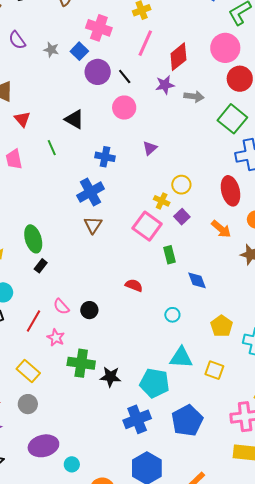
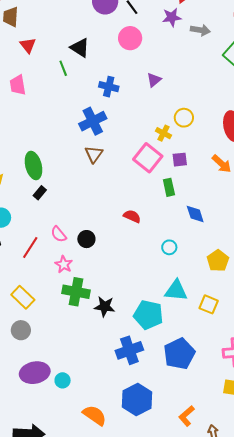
green line: (52, 148) -> (63, 68), moved
purple square: (182, 217) -> (180, 160), moved, turned 35
pink star: (56, 338) -> (64, 264), moved
cyan circle: (72, 464) -> (63, 380), moved

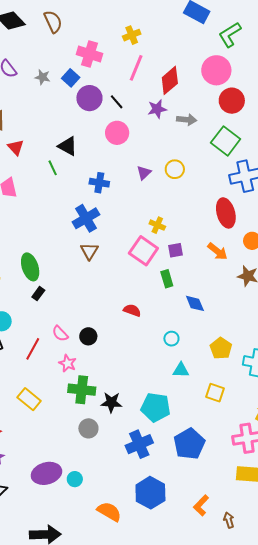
yellow circle: (184, 118) -> (175, 169), moved
cyan triangle: (176, 291) -> (181, 370), moved, size x0.7
gray circle: (21, 330) -> (88, 428), moved

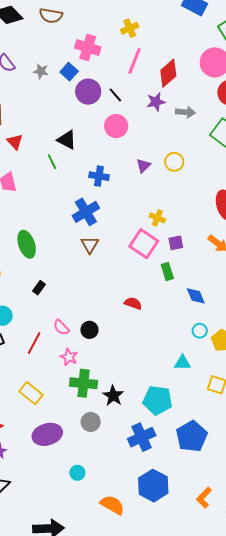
brown semicircle: (53, 22) -> (51, 16), turned 125
green ellipse: (30, 267) -> (27, 244), moved
cyan circle: (171, 339) -> (200, 331), moved
black star: (111, 402) -> (113, 396), turned 30
purple ellipse: (46, 473) -> (47, 434), moved

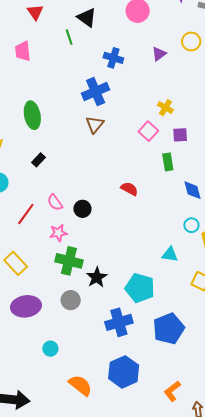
yellow circle: (174, 162) -> (191, 41), moved
pink square: (144, 244) -> (148, 131), size x0.7
pink star: (69, 357) -> (58, 233), turned 30

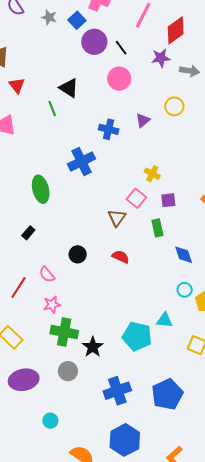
blue cross: (113, 58) -> (109, 129), moved
green ellipse: (32, 115) -> (41, 189), moved
brown triangle: (95, 125) -> (117, 218), moved
black circle: (82, 209) -> (78, 254), moved
cyan pentagon: (140, 288) -> (137, 336), moved

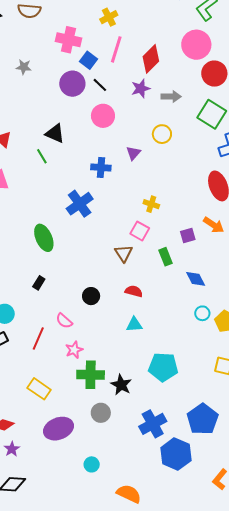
blue square: (77, 20) -> (88, 60), moved
purple square: (168, 200) -> (188, 236), moved
cyan triangle: (165, 320) -> (134, 324), moved
blue hexagon: (125, 440) -> (176, 454), moved

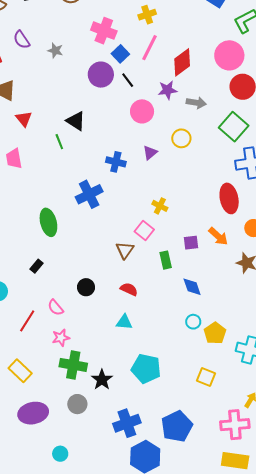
pink circle: (103, 116) -> (142, 111), moved

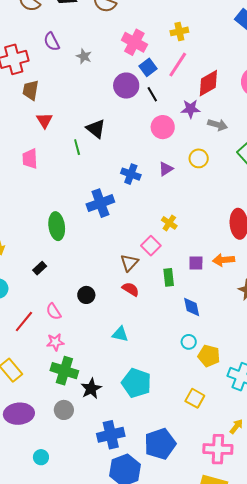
orange arrow: (218, 236) -> (224, 260), turned 125
red semicircle: (129, 289) -> (131, 289), moved
yellow pentagon: (215, 333) -> (209, 356), turned -30

